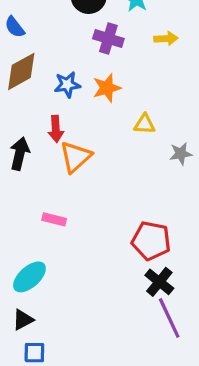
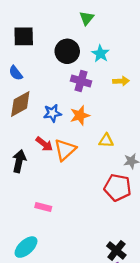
red arrow: (56, 129) -> (44, 144), turned -48
orange triangle: (76, 157) -> (65, 150), moved
red pentagon: (151, 241) -> (118, 188), moved

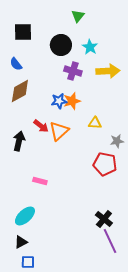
yellow arrow: (121, 81) -> (108, 71), size x1.6
blue star: (52, 113) -> (59, 101), moved

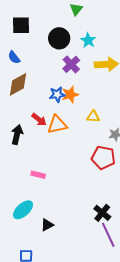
purple cross: (73, 71) -> (71, 64), turned 30
orange triangle: (59, 131) -> (57, 125), turned 30
black triangle: (21, 242) -> (47, 225), moved

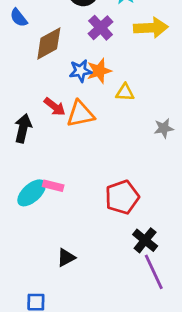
brown diamond: (18, 84) -> (49, 44), moved
yellow triangle: (93, 117) -> (125, 92), moved
red pentagon: (103, 158) -> (122, 197), moved, turned -30
cyan ellipse: (23, 210) -> (32, 193), moved

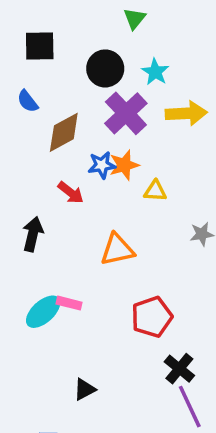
purple cross: (101, 28) -> (126, 113), size x1.4
red arrow: (55, 107) -> (71, 193), moved
orange triangle: (80, 114) -> (117, 250), moved

